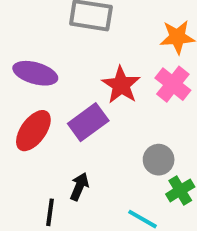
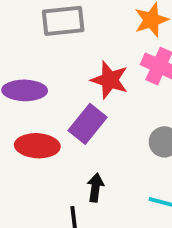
red ellipse: (33, 131) -> (37, 146), turned 72

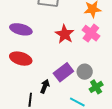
purple rectangle: (88, 124) -> (63, 72), moved

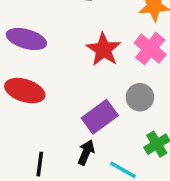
gray circle: (85, 72) -> (140, 97), moved
black arrow: (45, 86) -> (86, 152), moved

